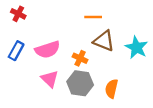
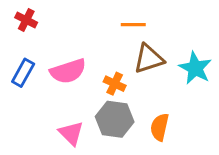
brown triangle: (104, 41) -> (149, 59), turned -40
pink triangle: (50, 79) -> (71, 133), moved

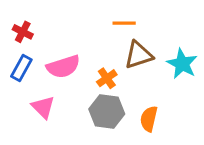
red cross: (26, 20) -> (23, 32), moved
orange cross: (115, 84) -> (107, 78), turned 30
pink triangle: (71, 133) -> (43, 107), moved

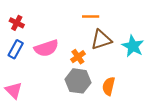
pink triangle: (43, 107) -> (14, 90), moved

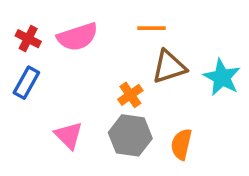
pink semicircle: (46, 48) -> (77, 37), moved
pink triangle: (14, 90) -> (69, 135), moved

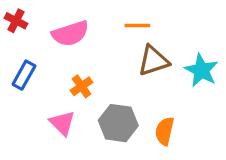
red cross: (28, 39) -> (16, 21), moved
orange cross: (130, 95) -> (81, 86), moved

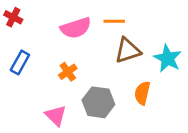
pink semicircle: (70, 34) -> (76, 28), moved
pink triangle: (62, 123) -> (56, 116), moved
orange semicircle: (165, 131) -> (142, 93), moved

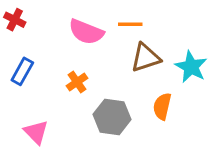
pink semicircle: (76, 28) -> (86, 32), turned 40
pink triangle: (56, 116) -> (36, 132), moved

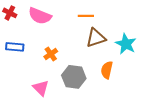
pink semicircle: (86, 32) -> (40, 16), moved
blue rectangle: (22, 71) -> (15, 47), turned 66
pink triangle: (36, 132) -> (41, 88), moved

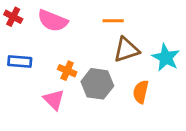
orange cross: (51, 54) -> (67, 71), turned -32
gray hexagon: (74, 77) -> (97, 84), moved
pink triangle: (41, 88) -> (54, 100), moved

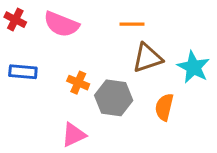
pink triangle: (54, 100) -> (74, 135), moved, turned 50

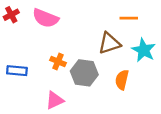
red cross: (15, 20) -> (11, 15), turned 35
orange line: (132, 24) -> (129, 18), moved
blue rectangle: (23, 72) -> (17, 71), moved

